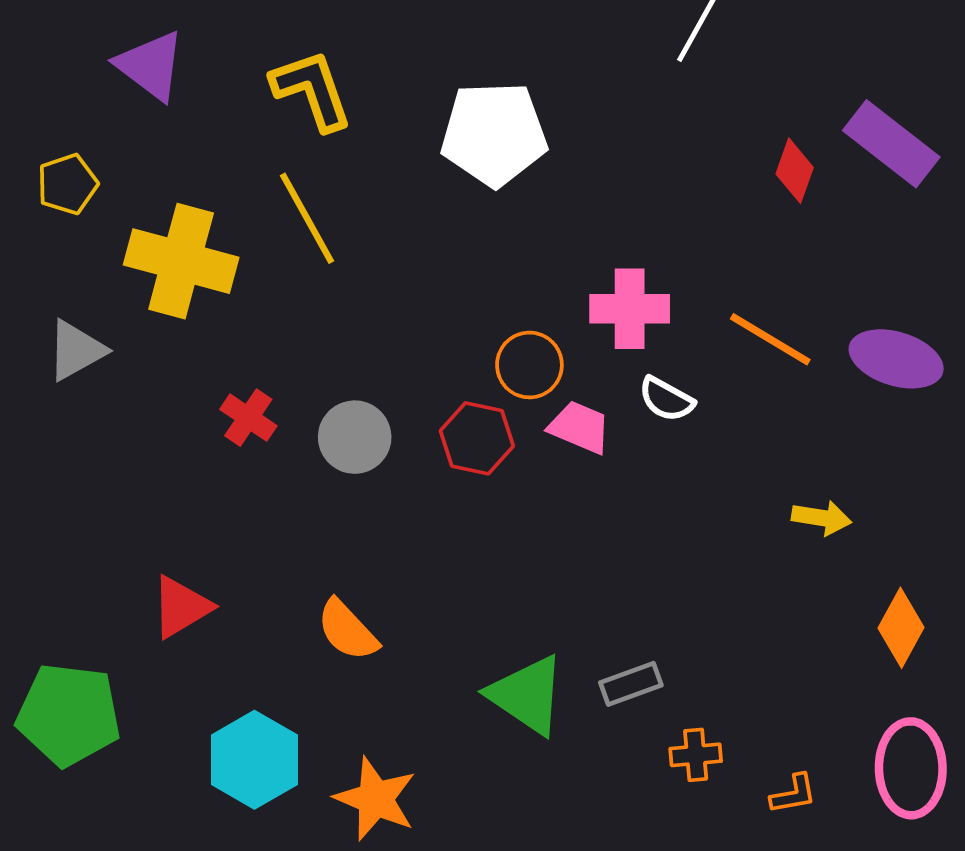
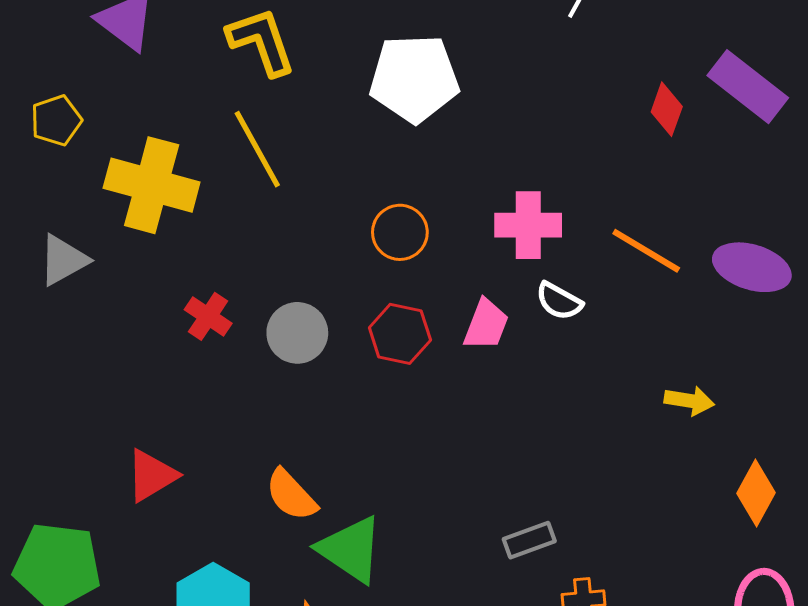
orange circle: (529, 365) -> (400, 232), moved
pink trapezoid: (580, 427) -> (486, 325), turned 88
green triangle: (527, 695) -> (351, 549), moved

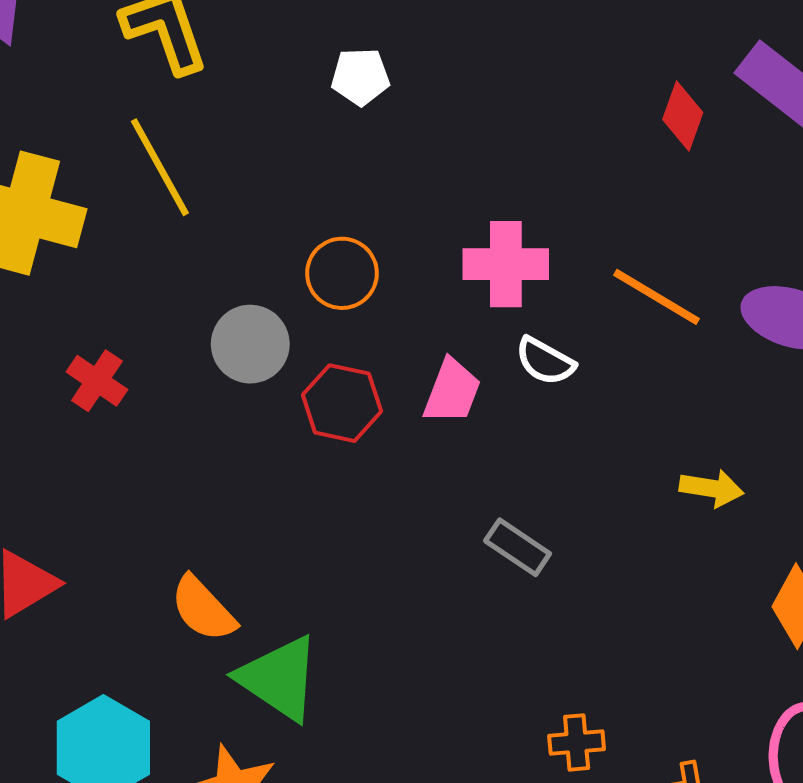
white pentagon: (414, 78) -> (360, 77), size x0.5
gray circle: (297, 333) -> (250, 344), moved
gray rectangle: (529, 540) -> (518, 547), moved, turned 54

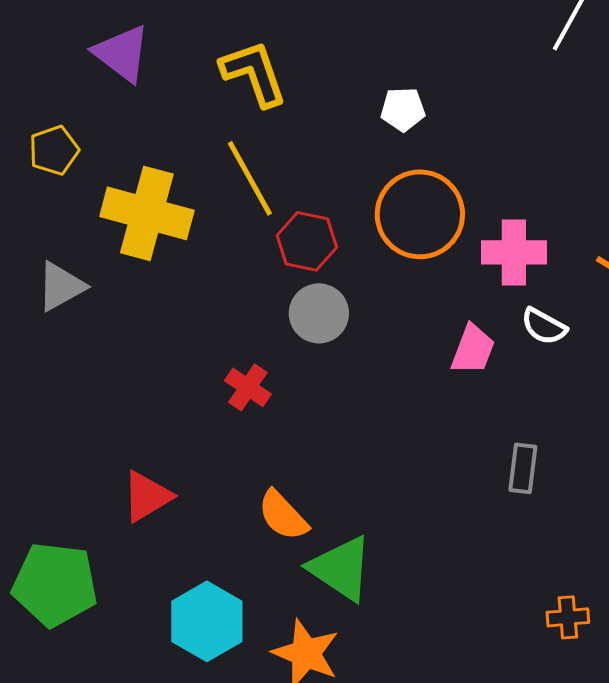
orange circle: (342, 273) -> (420, 214), moved, size x1.6
red cross: (97, 381) -> (248, 387), moved
red hexagon: (342, 403) -> (307, 241), moved
gray rectangle: (518, 547) -> (523, 468), turned 63

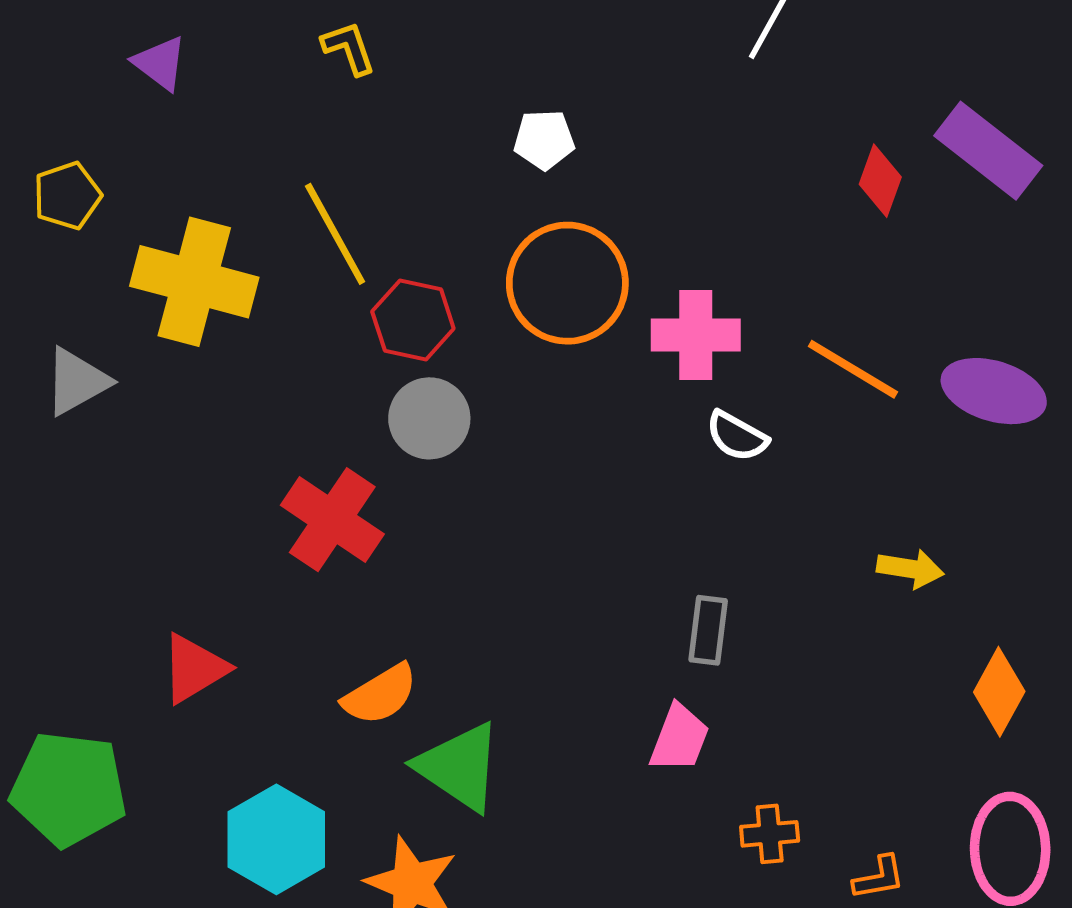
purple triangle: (122, 53) -> (160, 63), size x0.7
yellow L-shape: (254, 73) -> (349, 48), moved, size x0.6
pink trapezoid: (473, 349) -> (679, 738), moved
red cross: (248, 387) -> (332, 520), size x1.6
orange semicircle: (283, 515) -> (380, 694), turned -78

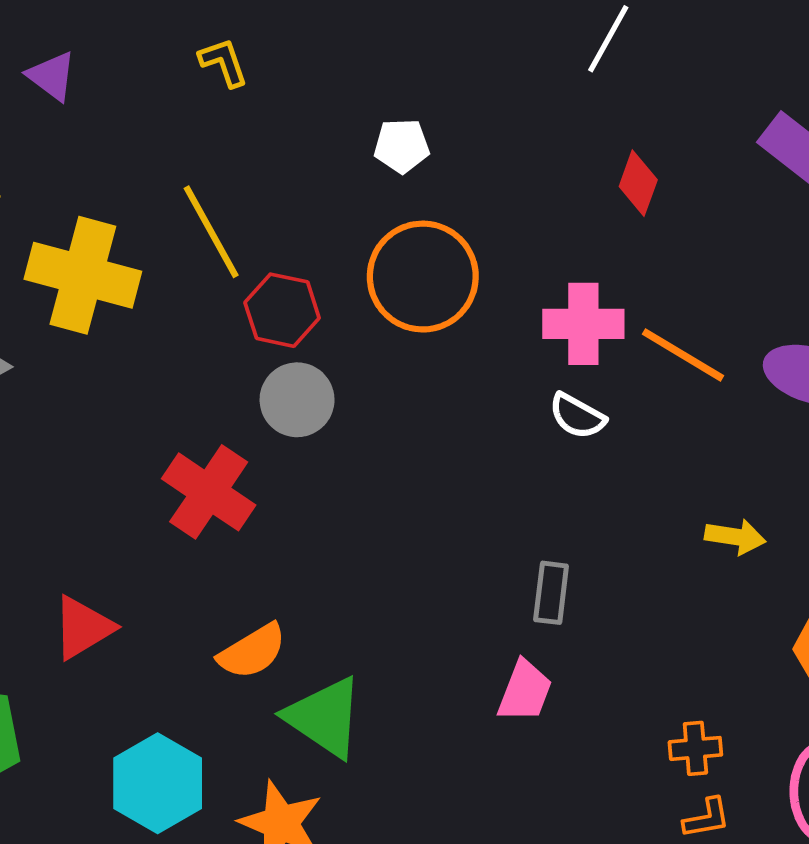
red diamond: (880, 181) -> (638, 183), moved
pink cross: (696, 335) -> (583, 324), moved
orange cross: (770, 834) -> (695, 748), moved

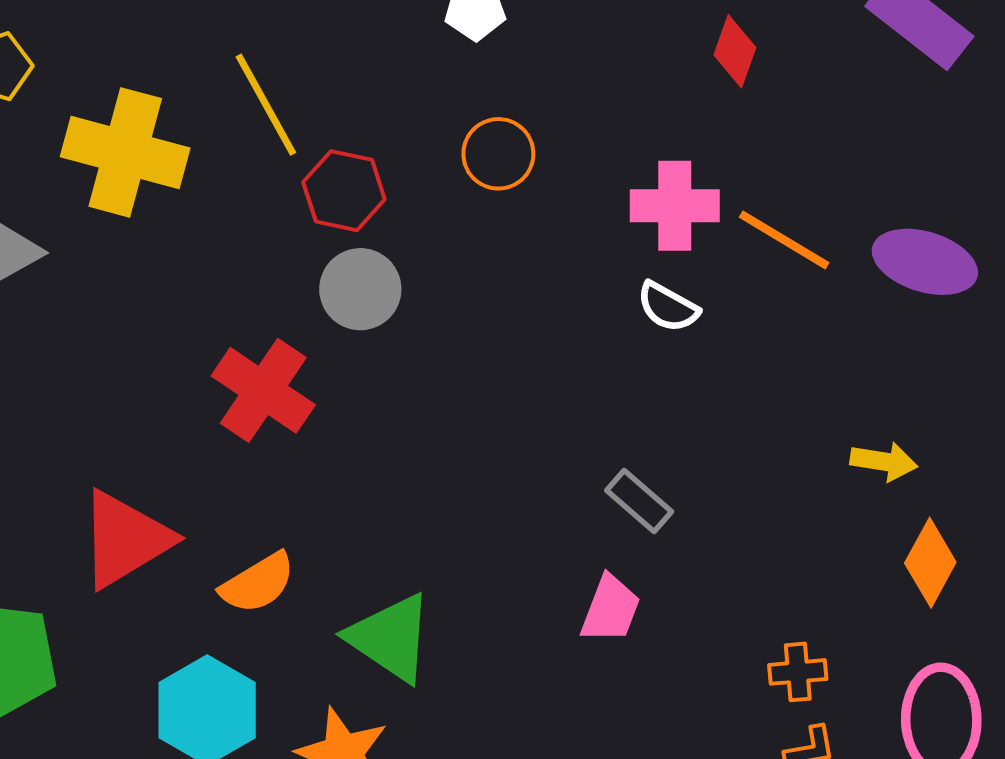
orange circle: (423, 277) -> (498, 154), size x0.6
yellow arrow: (735, 537) -> (884, 461), moved
gray rectangle: (551, 593) -> (639, 501), turned -56
red triangle: (83, 628) -> (125, 539), size x1.4
orange semicircle: (252, 651) -> (258, 583), moved

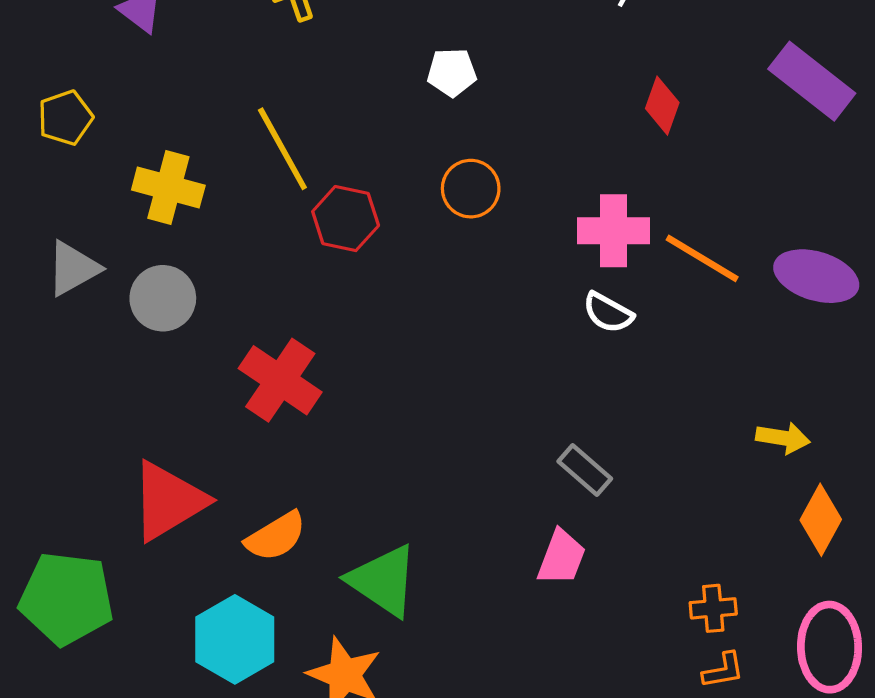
yellow cross: (125, 152) -> (168, 188), size x0.7
gray circle: (360, 289) -> (163, 298), moved

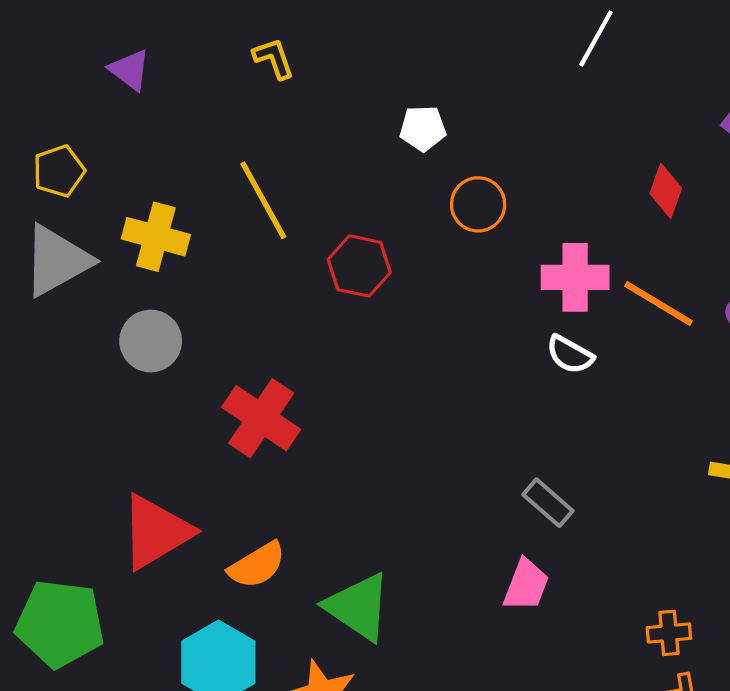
red diamond: (662, 106) -> (666, 191), moved
orange circle: (471, 189) -> (478, 204), moved
red hexagon: (346, 219) -> (359, 266), moved
gray triangle: (73, 268) -> (57, 261), moved, size x1.4

